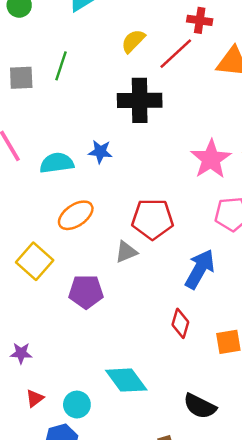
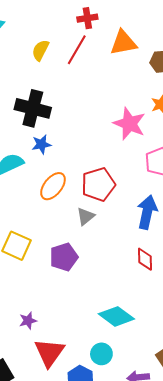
black cross: (140, 100) -> (33, 108), moved, turned 32
orange ellipse: (76, 215) -> (53, 186), moved
red triangle: (35, 398) -> (49, 353), size x2.0
cyan circle: (77, 405) -> (101, 354), moved

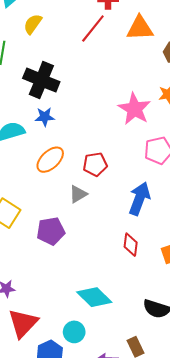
yellow semicircle: (40, 50) -> (33, 24), moved
red pentagon: (98, 184) -> (95, 164), size x0.7

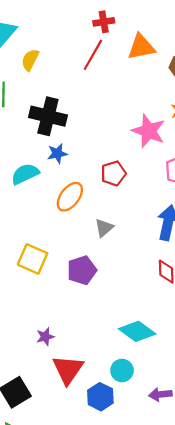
red pentagon: (95, 164) -> (113, 173), moved

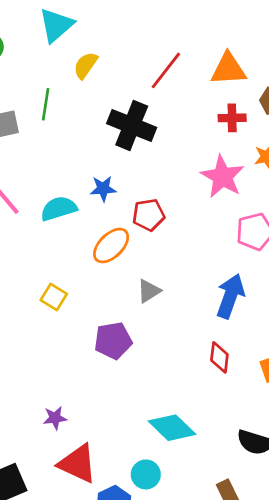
red cross: (104, 22) -> (232, 118), moved
black cross: (48, 116) -> (132, 126), moved
red pentagon: (113, 173) -> (149, 215), moved
yellow square: (33, 259) -> (54, 297), moved, size x0.7
red triangle: (68, 370) -> (78, 464), turned -48

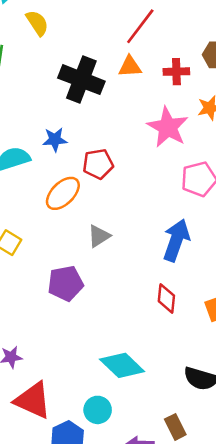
yellow semicircle: (86, 65) -> (37, 23), turned 112
orange triangle: (228, 69) -> (130, 67), moved, size x0.7
red line: (166, 70) -> (140, 26), moved

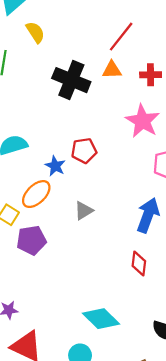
blue star: (55, 140) -> (55, 166), moved, turned 30
orange ellipse: (63, 193) -> (36, 194), moved
purple pentagon: (66, 283) -> (31, 240), moved

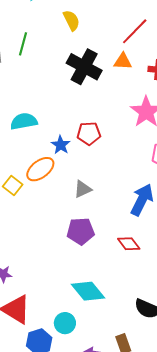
yellow semicircle: (35, 32) -> (71, 20), moved
purple pentagon: (31, 240) -> (81, 231), moved
red diamond: (139, 264) -> (129, 244), turned -50

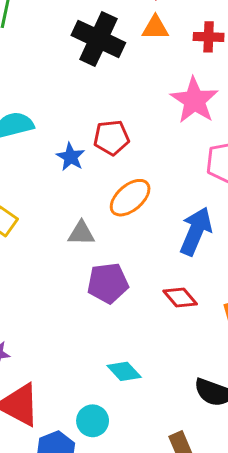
orange ellipse: (40, 169) -> (130, 198), moved
gray triangle: (83, 189) -> (81, 233), moved, turned 30
cyan diamond: (88, 291) -> (124, 371), size x0.7

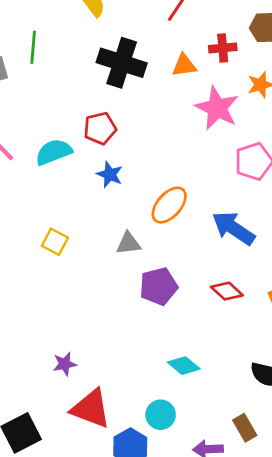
orange triangle: (155, 28) -> (184, 65), moved
red pentagon: (111, 138) -> (100, 128), moved
blue arrow: (196, 231) -> (234, 228), turned -72

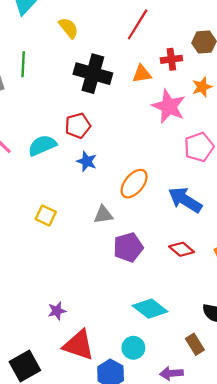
cyan diamond: (184, 366) -> (150, 309), size x1.4
brown rectangle: (245, 428) -> (195, 344), moved

